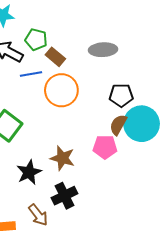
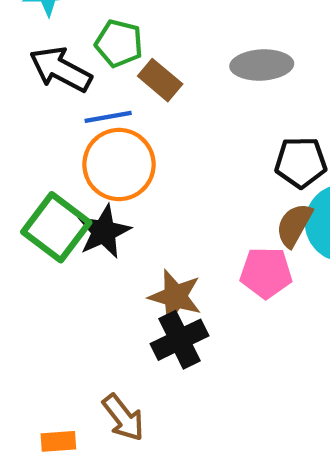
orange circle: (61, 90) -> (119, 164), moved
black star: (29, 172) -> (104, 232), moved
black cross: (64, 196) -> (180, 340), moved

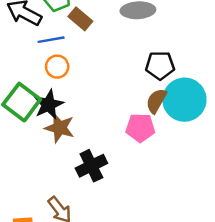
orange circle: (119, 164) -> (57, 67), size x0.6
brown star: (175, 296) -> (60, 128), moved

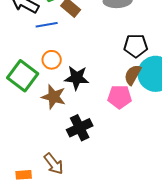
orange circle: (57, 67) -> (52, 60), moved
black star: (49, 105) -> (77, 78), moved, turned 30

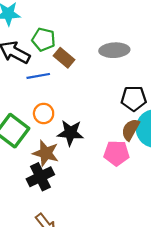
black cross: (80, 128) -> (40, 177), moved

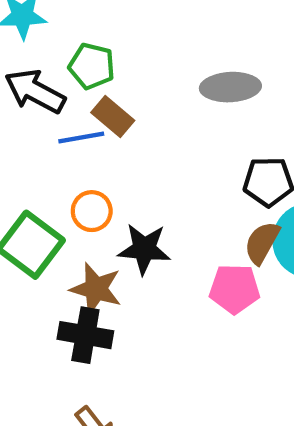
brown rectangle: (64, 58) -> (113, 117), moved
black cross: (40, 177) -> (85, 335), turned 36

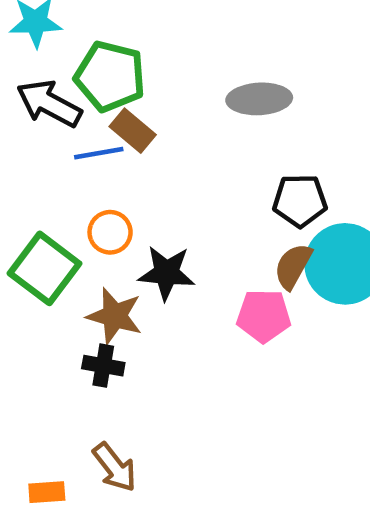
green pentagon: (92, 66) -> (110, 76), size x1.4
black cross: (85, 335) -> (103, 366), size x0.7

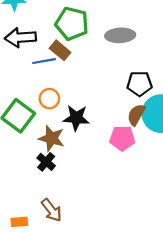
green pentagon: (110, 76) -> (72, 24), moved
black arrow: (49, 103) -> (20, 37), turned -32
black cross: (103, 366) -> (46, 162), turned 30

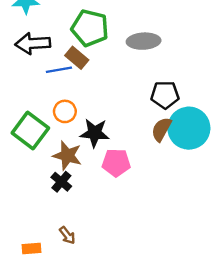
pink pentagon: (122, 138) -> (116, 163), moved
brown arrow: (52, 210) -> (67, 235), size x0.7

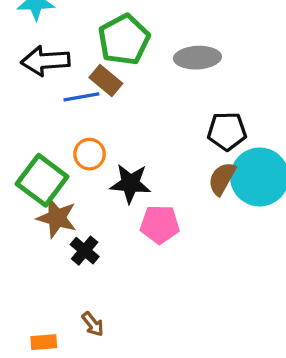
green pentagon: (90, 28) -> (124, 40), turned 30
brown star: (67, 156) -> (57, 218), moved

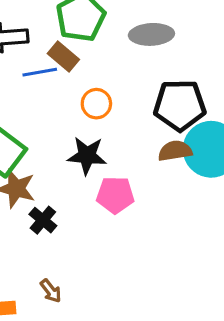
black pentagon: (227, 131) -> (180, 105), size x1.4
orange circle: (90, 154) -> (96, 104), moved
brown semicircle: (222, 179) -> (175, 151), turned 52

